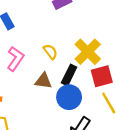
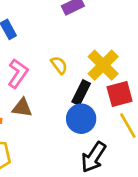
brown triangle: (43, 81) -> (22, 108), moved

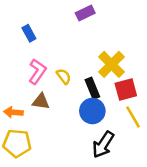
yellow semicircle: (59, 65) -> (64, 76), moved
black rectangle: (81, 93) -> (92, 88), turned -48

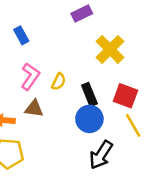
yellow cross: (111, 64) -> (110, 49), moved
yellow semicircle: (64, 76) -> (59, 82), turned 63
red square: (126, 89) -> (125, 96), turned 35

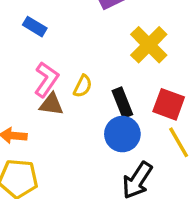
blue rectangle: (21, 35) -> (35, 27), turned -30
brown triangle: (34, 109) -> (51, 104), moved

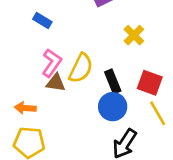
yellow cross: (149, 45) -> (134, 35), size x0.7
yellow semicircle: (83, 86) -> (81, 68), size x1.6

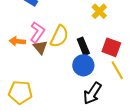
brown triangle: (56, 83) -> (40, 47), turned 42
orange arrow: (25, 108) -> (17, 41), moved

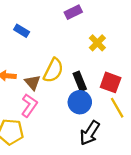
pink L-shape: (37, 32) -> (29, 105), moved

